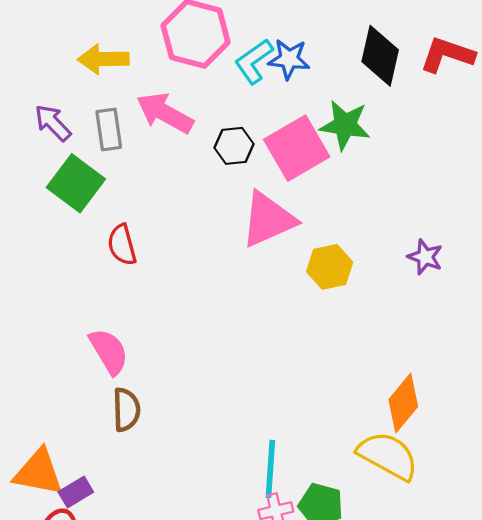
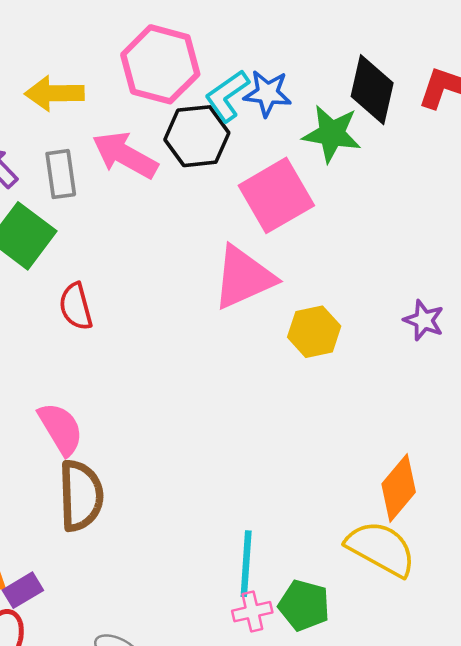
green star: (345, 125) -> (332, 134), moved
black hexagon: (234, 146) -> (197, 136), moved, size x1.4
brown semicircle: (126, 410) -> (81, 496), size x1.4

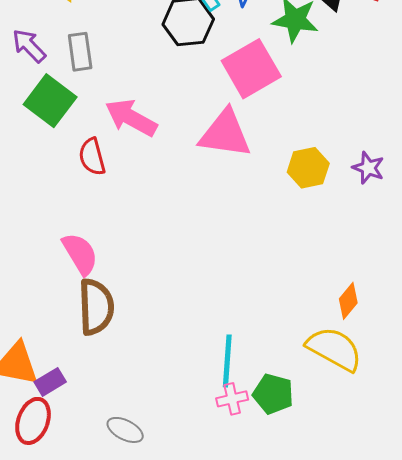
pink arrow: (125, 155) -> (131, 118), moved
pink triangle: (244, 277) -> (225, 134), turned 32
yellow hexagon: (314, 332) -> (308, 168), moved
orange diamond: (399, 488) -> (348, 301), size x0.7

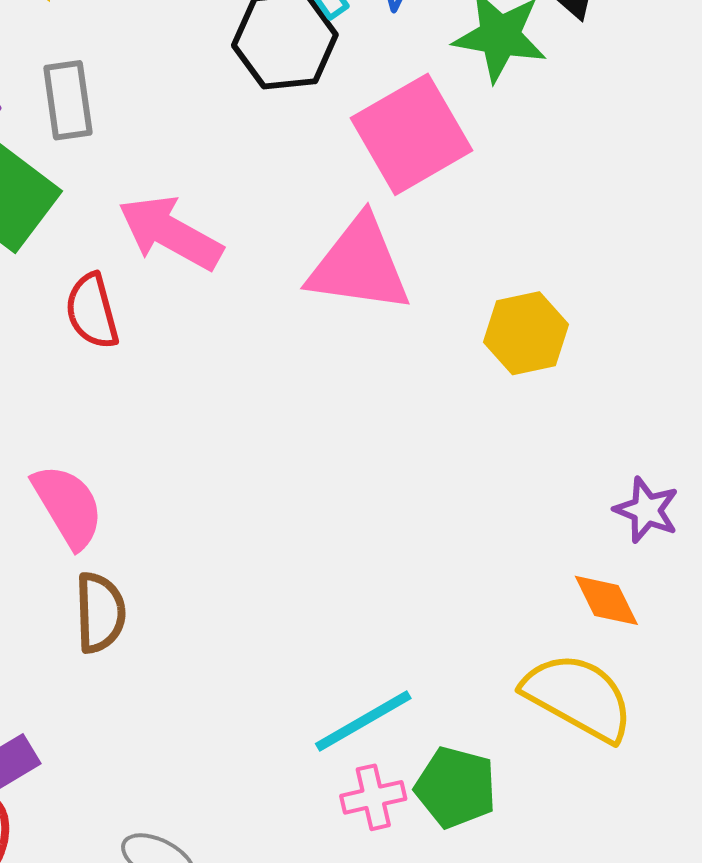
purple star: (368, 168) -> (647, 510), moved
orange diamond: (348, 301) -> (606, 600), turned -66
brown semicircle: (96, 307) -> (100, 613), size x0.7
cyan line: (227, 361) -> (363, 721), turned 56

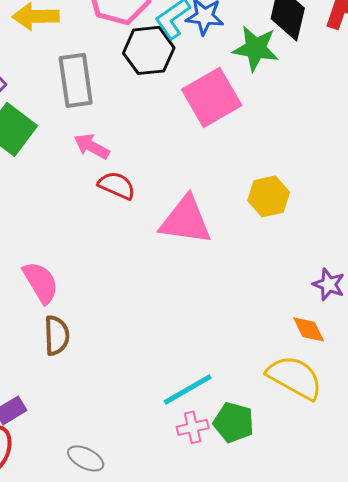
gray rectangle: (68, 100) -> (76, 80), moved, size x1.4
pink arrow: (170, 233) -> (92, 146), size x0.7
pink triangle: (359, 265) -> (186, 220), moved
red semicircle: (92, 311) -> (117, 185), moved, turned 129

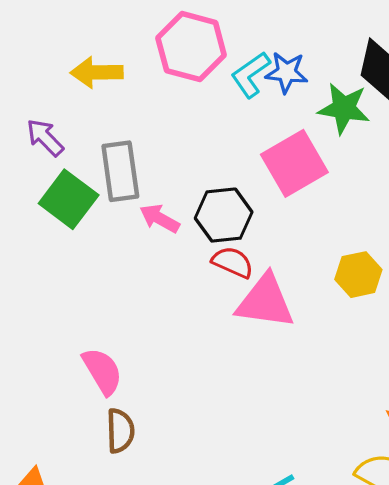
black hexagon: (149, 50) -> (224, 215), moved
gray rectangle: (76, 80) -> (120, 171), moved
red semicircle: (117, 185) -> (233, 262), moved

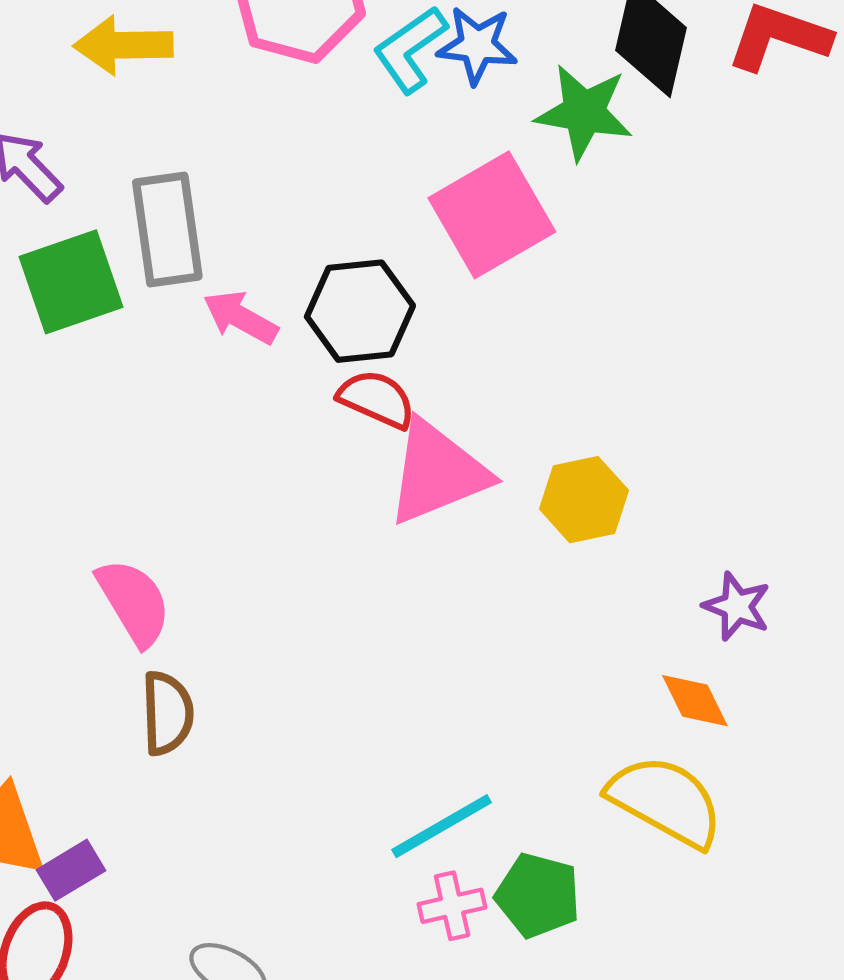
green square: (69, 199) -> (71, 282), turned 34
yellow hexagon: (358, 275) -> (584, 500), moved
pink triangle: (265, 302) -> (437, 472), turned -30

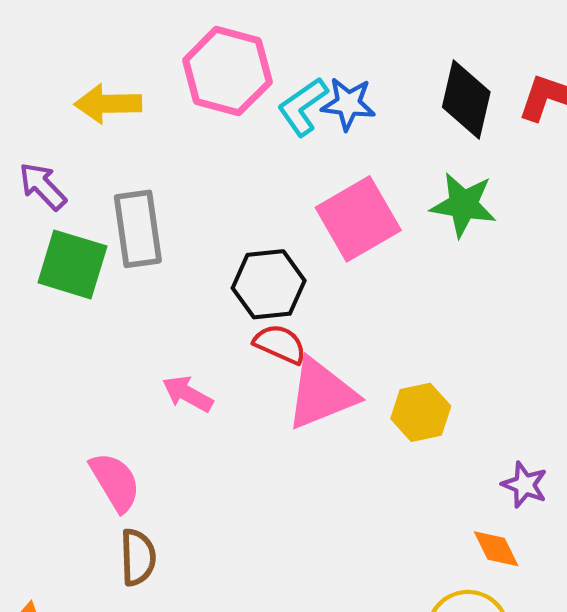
green star: (584, 112) -> (463, 205), moved
green square: (71, 282) -> (72, 264), turned 36
pink arrow: (241, 317) -> (188, 394), moved

